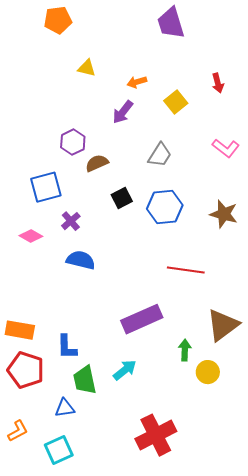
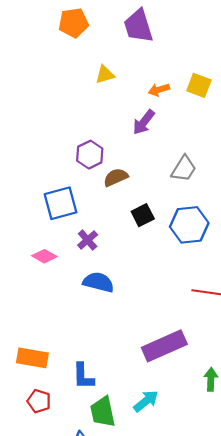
purple trapezoid: (171, 23) -> (138, 26), moved
yellow triangle: (87, 68) -> (105, 75), turned -30
yellow square: (176, 102) -> (199, 85), moved, turned -30
red pentagon: (26, 370) -> (39, 401), size x0.6

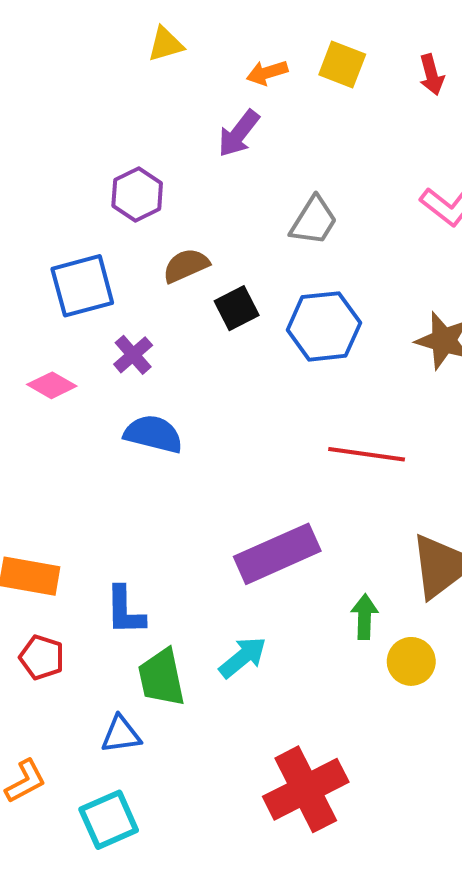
brown semicircle: (116, 177) -> (186, 265), moved

